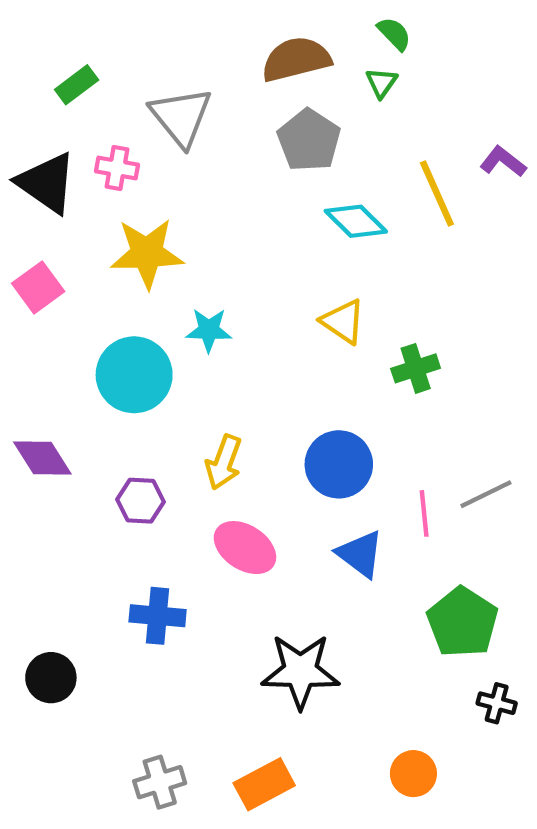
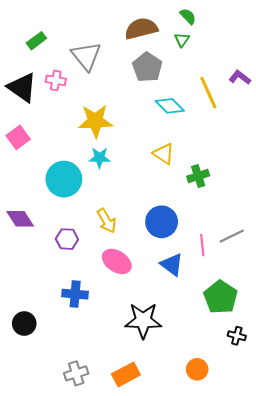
yellow star: (147, 253) -> (95, 121), moved
yellow arrow: (224, 462) -> (107, 221), turned -50

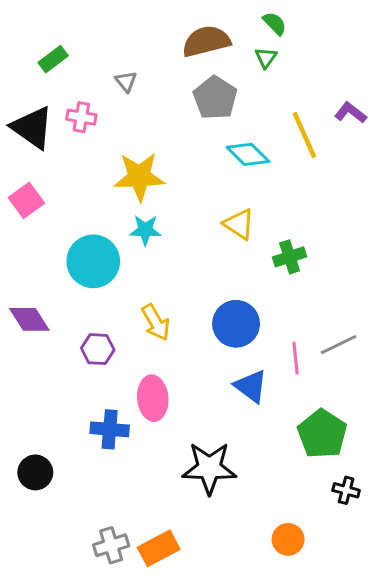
gray triangle: (86, 56) -> (126, 81), size x0.5
pink ellipse: (117, 261) -> (153, 398), moved, turned 52
orange rectangle: (126, 374) -> (159, 548), moved

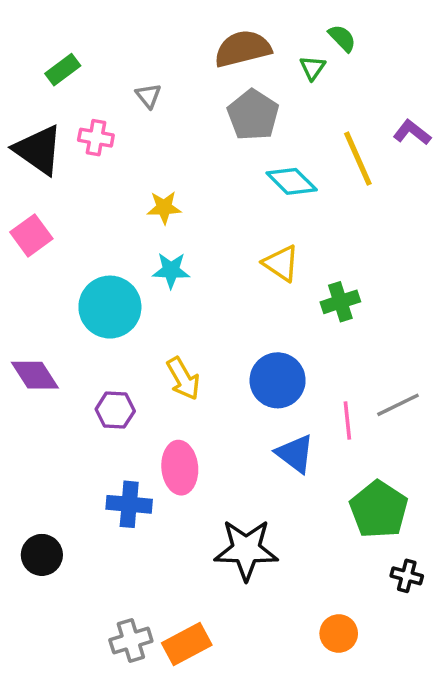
green semicircle: (275, 23) -> (342, 38), moved
yellow star: (139, 177) -> (164, 207), size x0.6

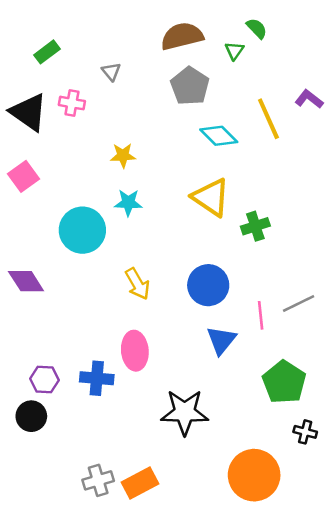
yellow triangle: (281, 263) -> (211, 197), size x1.4
purple hexagon: (115, 410) -> (44, 379), moved
blue triangle: (295, 454) -> (221, 340), turned 32
orange circle: (339, 634) -> (254, 475), size x1.8

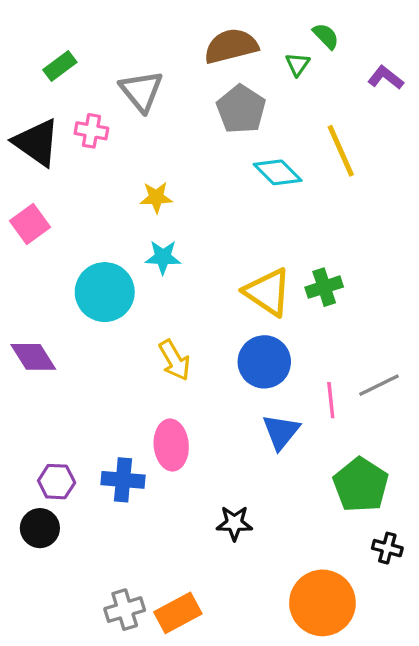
gray triangle: (111, 72) -> (141, 91), size x1.8
purple L-shape: (309, 99) -> (386, 78), moved
yellow triangle: (211, 197) -> (268, 292), moved
black star: (185, 412) -> (234, 523), size x0.6

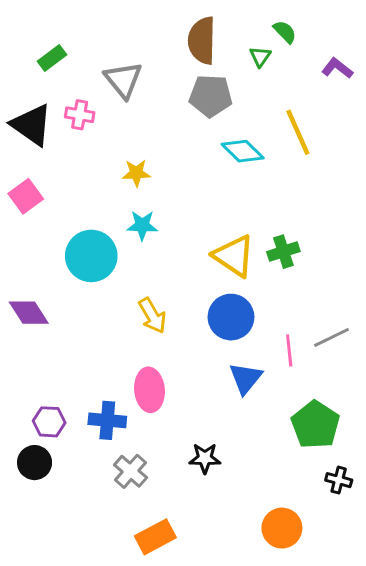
brown semicircle: (231, 46) -> (202, 41), turned -75
gray pentagon: (241, 109) -> (211, 96), turned -30
orange circle: (322, 603) -> (282, 528), size x0.7
gray cross: (125, 610) -> (131, 471), moved, turned -32

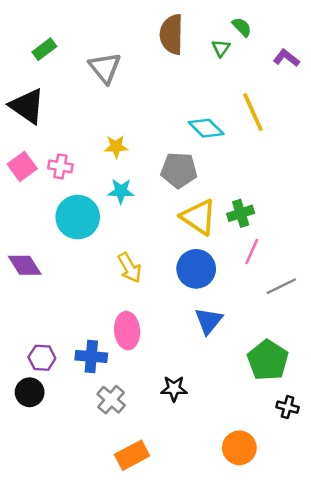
gray pentagon: (211, 96) -> (179, 170), moved
pink cross: (80, 115) -> (60, 166), moved
pink line: (289, 351) -> (252, 252), moved, turned 30

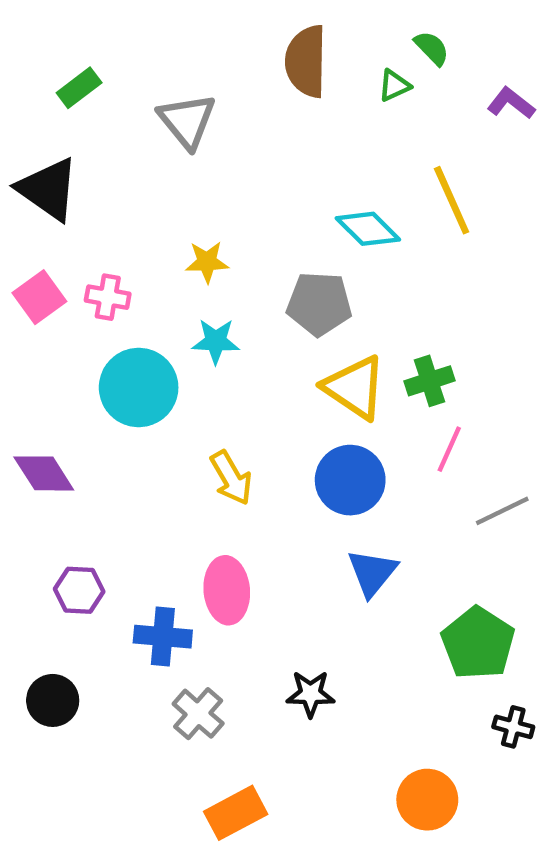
green triangle: (221, 48) -> (394, 86), turned 30
purple hexagon: (42, 358) -> (79, 590), moved

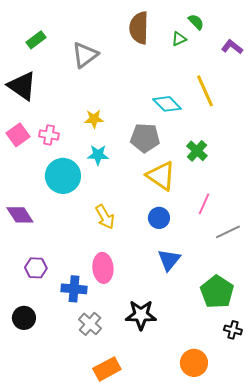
gray triangle: (187, 121) -> (85, 55), turned 32
green cross: (430, 381) -> (197, 151), moved, turned -30
blue circle: (350, 480) -> (159, 218), size x0.7
black star: (310, 694) -> (141, 315), size x1.4

